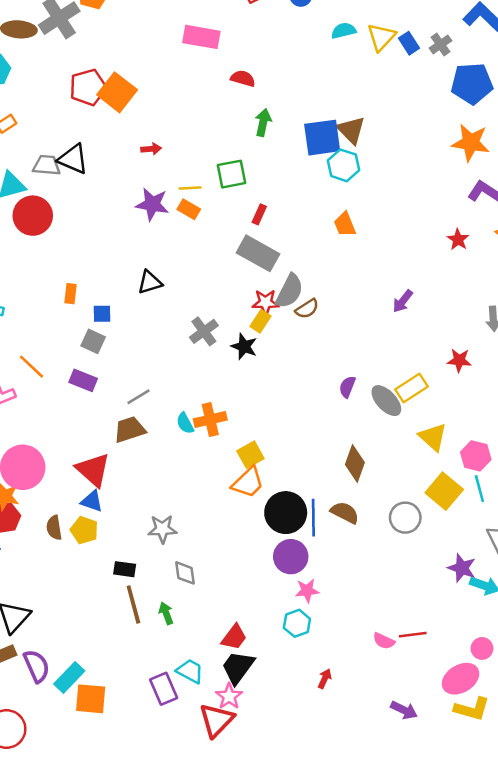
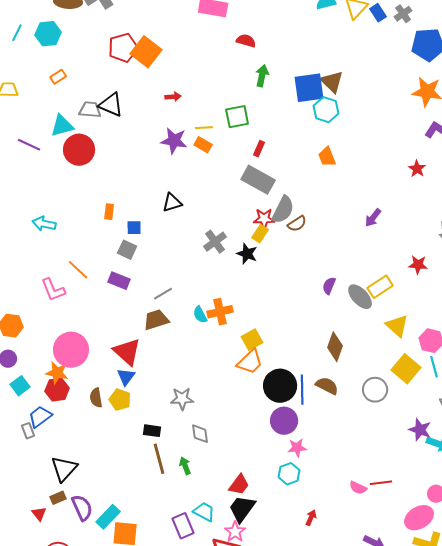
blue triangle: (92, 501) -> (126, 377), turned 48

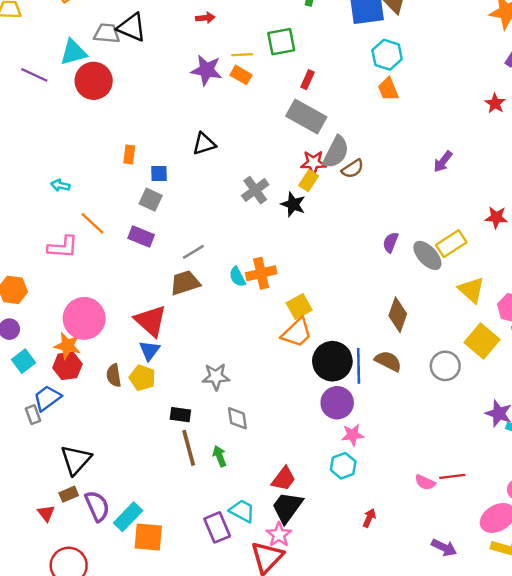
cyan hexagon: (326, 110) -> (387, 55), moved
cyan arrow: (44, 224) -> (60, 185), moved, size x0.7
pink L-shape: (53, 290) -> (63, 247), turned -64

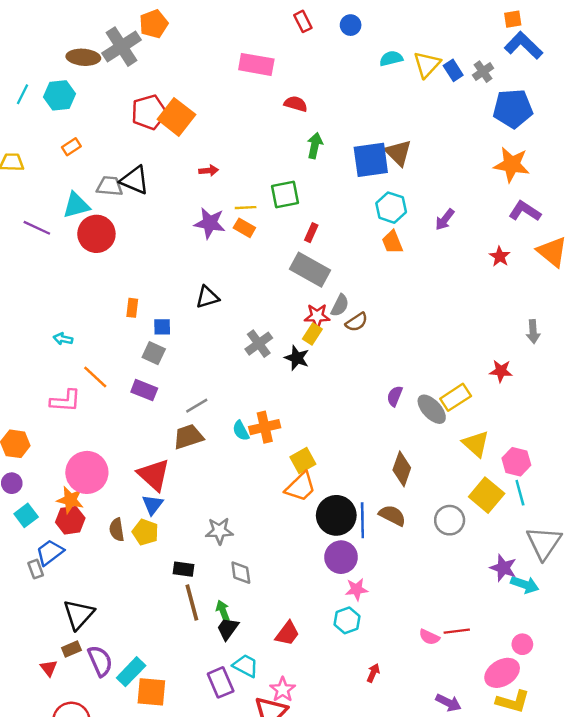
gray semicircle: (336, 152) -> (340, 305), size x0.7
purple arrow: (443, 162) -> (445, 220), moved
black trapezoid: (287, 507) -> (228, 629), moved, size x0.7

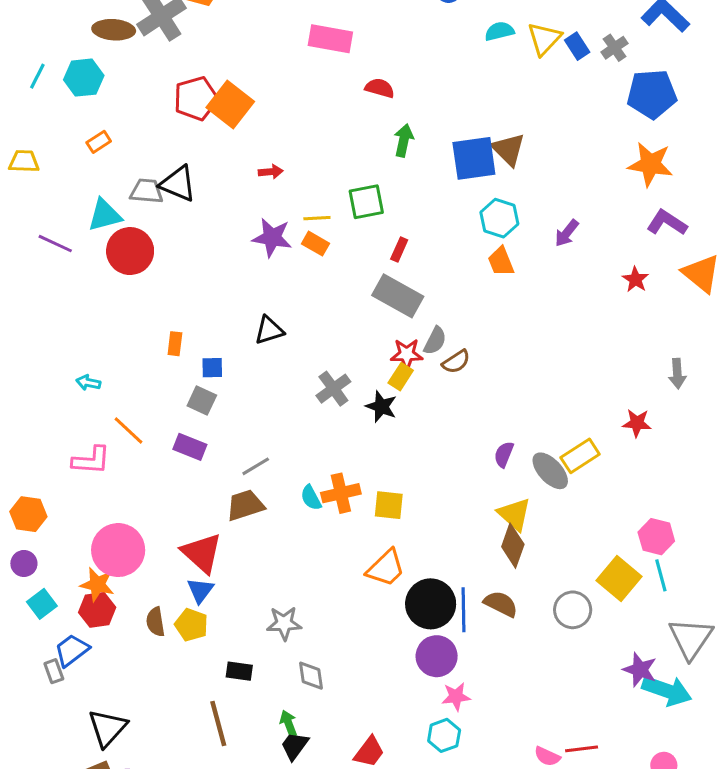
yellow triangle: (476, 444) -> (514, 514), moved
yellow square: (303, 461) -> (389, 505), moved, turned 35
cyan arrow: (525, 585) -> (667, 691), size x1.4
brown line: (192, 602) -> (218, 723), moved

